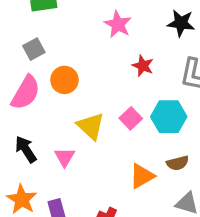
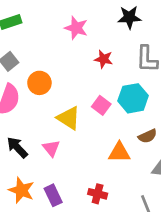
orange triangle: (142, 176) -> (119, 152), turned 40

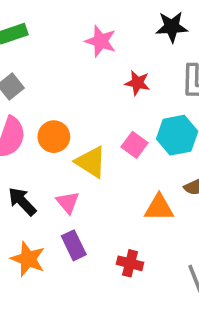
orange circle: (39, 83) -> (54, 137), moved
purple rectangle: (53, 195) -> (74, 245), moved

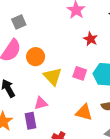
pink square: (135, 145) -> (80, 73), turned -32
pink triangle: (68, 202) -> (41, 103), moved, turned 40

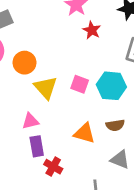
red star: (91, 39) -> (92, 30), moved
purple rectangle: (31, 121) -> (37, 146), moved

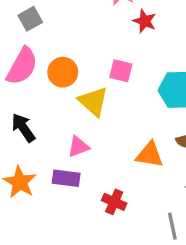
pink square: (80, 84) -> (121, 71), moved
purple rectangle: (37, 146) -> (66, 178), moved, turned -66

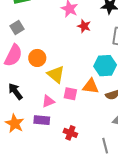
pink square: (121, 71) -> (70, 94), moved
orange triangle: (150, 155) -> (91, 86), moved

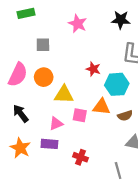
red star: (84, 26) -> (93, 69), moved
gray square: (17, 27) -> (43, 45), moved, turned 32
yellow triangle: (56, 74) -> (64, 95), turned -36

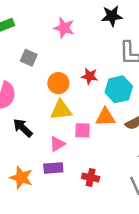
gray square: (43, 45) -> (29, 58), turned 32
orange circle: (44, 77) -> (58, 83), moved
black arrow: (21, 113) -> (23, 128), moved

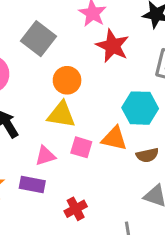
gray square: (29, 58) -> (39, 39), size x1.5
red star: (90, 76) -> (113, 46), moved, size x1.5
red cross: (91, 177) -> (76, 209), turned 35

